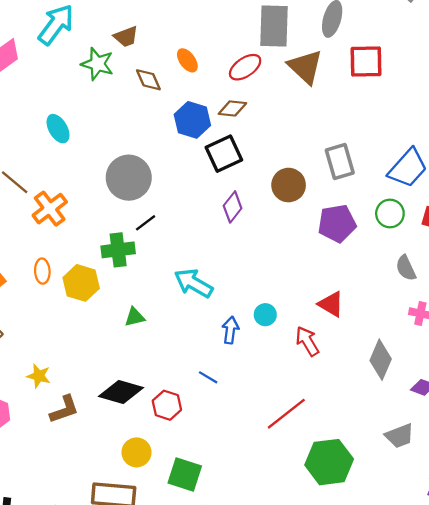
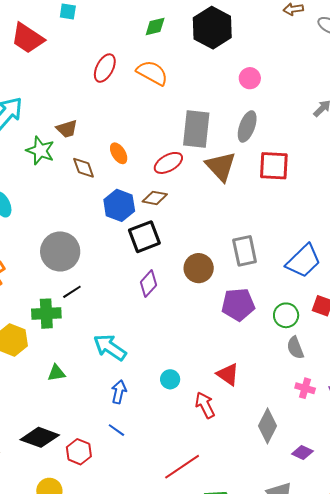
green circle: (390, 213) -> (286, 315), moved
blue arrow: (230, 330) -> (119, 392), moved

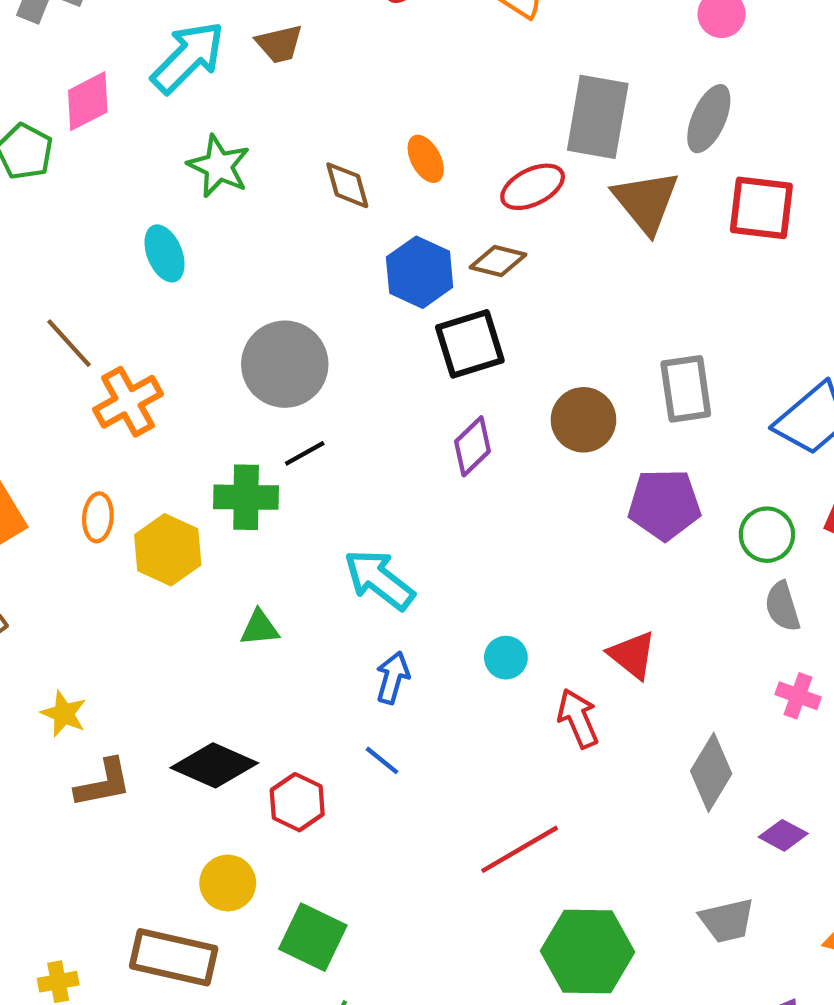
brown trapezoid: (67, 129) -> (279, 44), moved
green star: (40, 151) -> (219, 166), moved

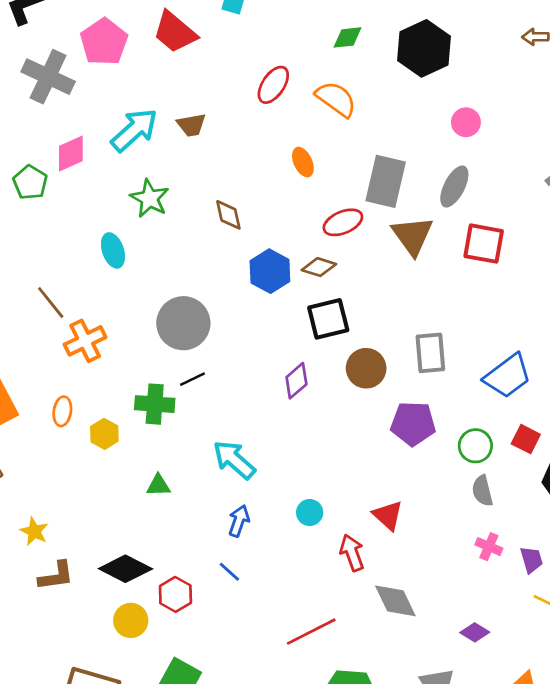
orange ellipse: (426, 159) -> (303, 162), moved
black square: (470, 344) -> (328, 319), moved
yellow hexagon: (168, 550) -> (104, 434), size x0.7
gray diamond: (711, 772) -> (395, 601), moved, turned -60
yellow circle: (228, 883) -> (131, 620), moved

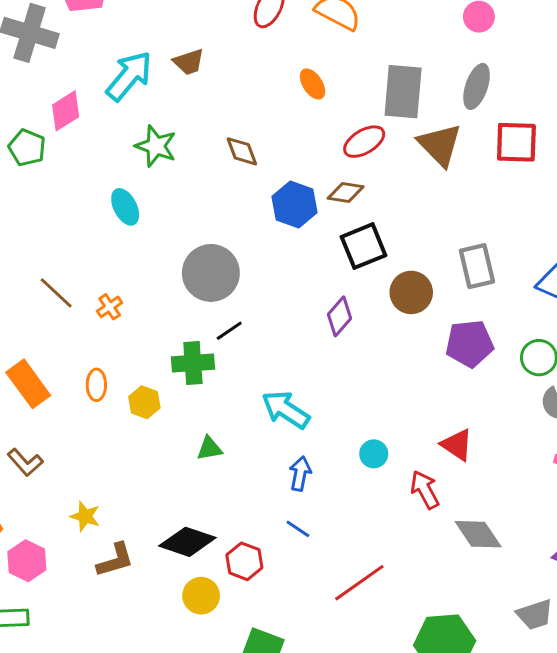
brown line: (51, 303) -> (56, 293), moved
orange cross: (85, 341) -> (110, 307), size x0.6
red line: (311, 632) -> (359, 583), moved

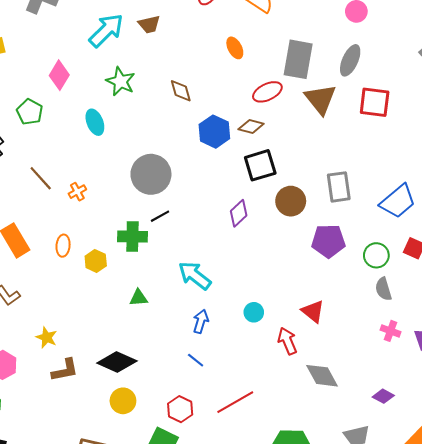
pink diamond: (66, 111) -> (59, 75), moved, turned -32
green pentagon: (27, 148) -> (30, 112), moved
red hexagon: (244, 561) -> (180, 409), moved

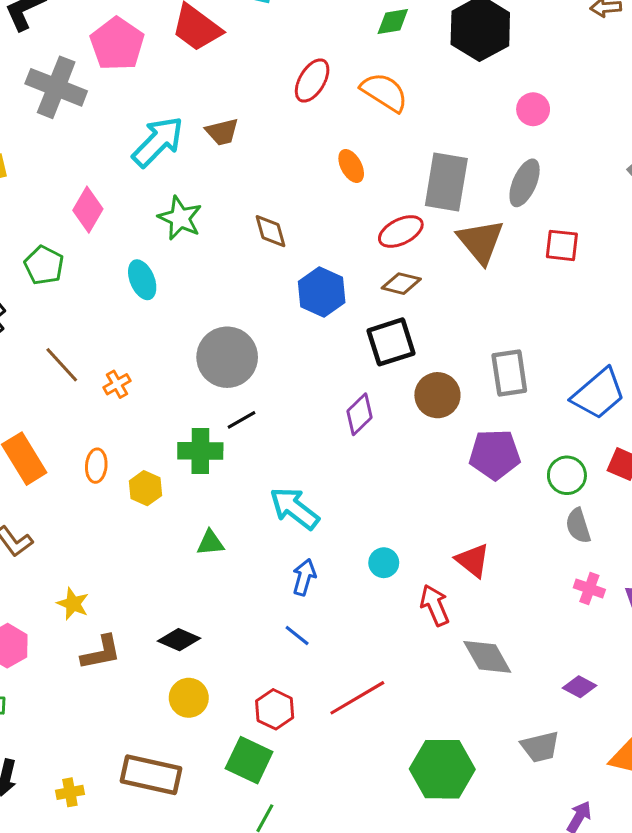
red square: (375, 102) -> (562, 245), size x0.7
brown diamond: (251, 127) -> (401, 284), moved
black diamond: (117, 362) -> (179, 640), size x0.7

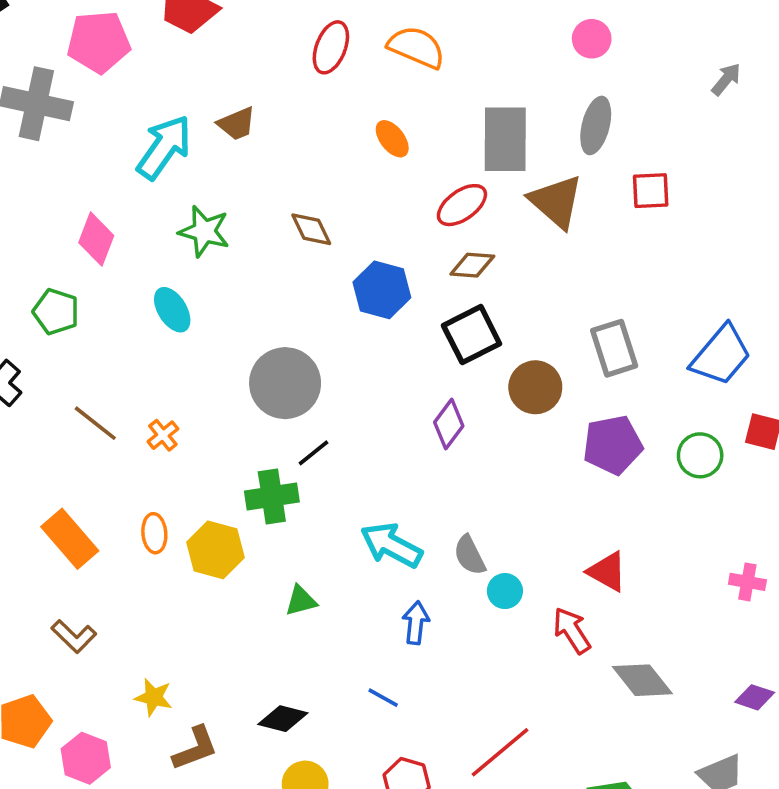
pink pentagon: (117, 44) -> (99, 42), turned -30
yellow hexagon: (146, 488) -> (216, 550), size x1.4
gray semicircle: (578, 526) -> (470, 555), moved
blue line: (297, 636) -> (383, 698), moved

